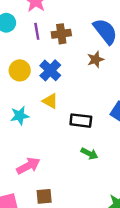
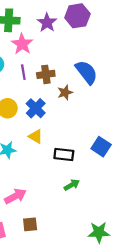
brown star: (95, 59) -> (65, 92), moved
green arrow: (89, 154) -> (72, 185), turned -56

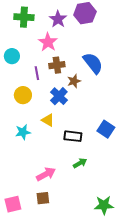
pink star: (22, 44) -> (48, 42), moved
purple line: (23, 72) -> (37, 73), moved
blue cross: (36, 108) -> (59, 96), moved
pink arrow: (15, 196) -> (46, 174), moved

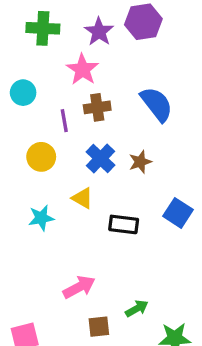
brown star: (74, 81) -> (140, 162), moved
green arrow: (80, 163) -> (137, 309), moved
brown square: (43, 198) -> (99, 327), moved

